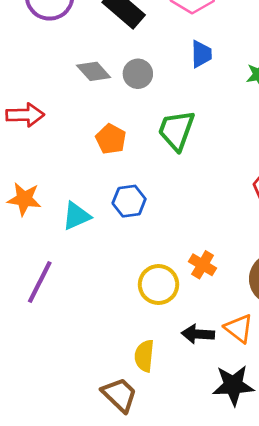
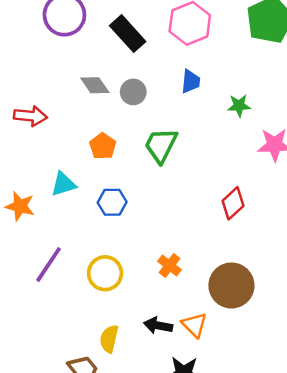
orange star: (24, 199) -> (20, 206), moved
cyan triangle: (76, 216) -> (63, 184), moved
purple line: (40, 282) -> (49, 264), moved
yellow circle: (158, 285) -> (105, 273), moved

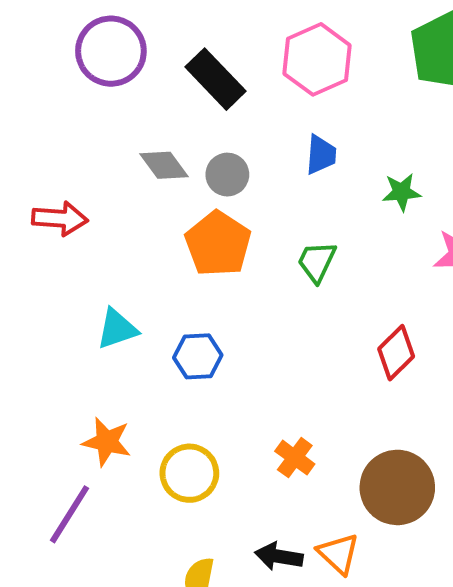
green trapezoid: (161, 145) -> (317, 262), moved, size x0.7
orange pentagon: (103, 146) -> (218, 244), moved, size x1.5
orange star: (20, 206) -> (107, 442), moved
purple line: (49, 264) -> (70, 514), moved

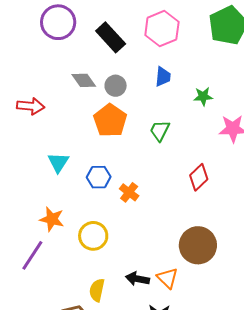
cyan triangle: (117, 329) -> (58, 162), turned -40
orange cross: (295, 458) -> (129, 192), moved

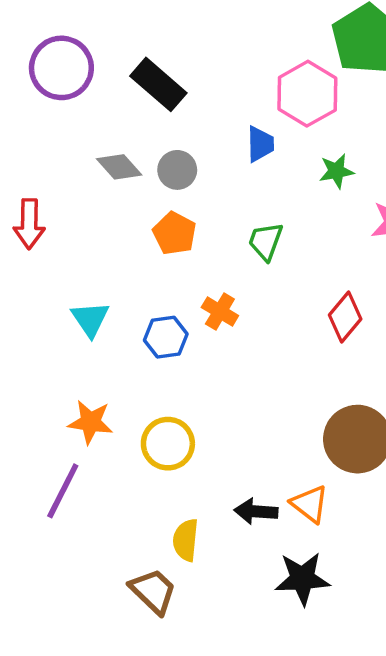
pink hexagon: (162, 29) -> (307, 94), moved
red arrow: (31, 106) -> (29, 224), turned 92
orange pentagon: (110, 120) -> (175, 233), size x0.7
orange cross: (129, 192) -> (220, 312), moved

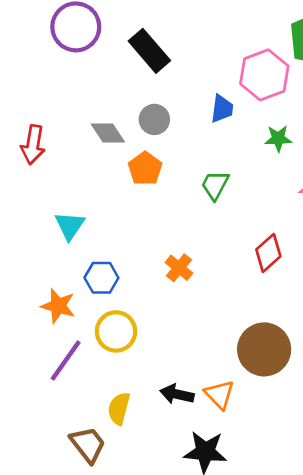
gray diamond: (119, 167) -> (108, 133), moved
orange cross: (220, 312) -> (179, 268), moved
blue hexagon: (166, 337) -> (101, 278), moved
purple line: (63, 491) -> (66, 360), moved

